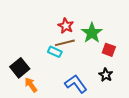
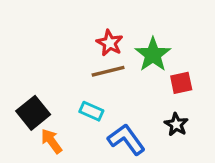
red square: (109, 50) -> (181, 83), turned -32
cyan rectangle: (55, 52) -> (91, 111), moved

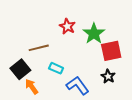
brown line: (108, 71) -> (39, 48), moved
red square: (181, 83) -> (111, 51), size x1.5

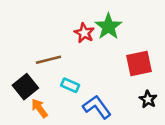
green star: (94, 34) -> (108, 27), moved
black star: (108, 76) -> (148, 99), moved

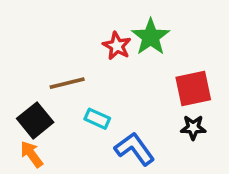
black star: (148, 99) -> (193, 128), moved, turned -30
orange arrow: (39, 108) -> (32, 154), moved

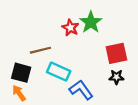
cyan rectangle: (97, 119) -> (59, 72), size x1.5
black square: (35, 120) -> (21, 73), turned -36

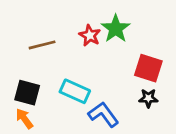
brown line: (40, 50) -> (42, 45), moved
red square: (116, 53) -> (148, 68), turned 30

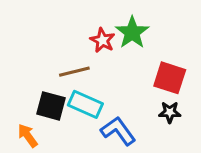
brown line: (42, 45) -> (74, 72), moved
black square: (27, 93) -> (51, 106), moved

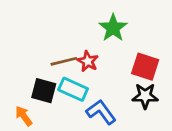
red star: (103, 40) -> (88, 61), moved
black star: (170, 112) -> (145, 96), size x1.4

